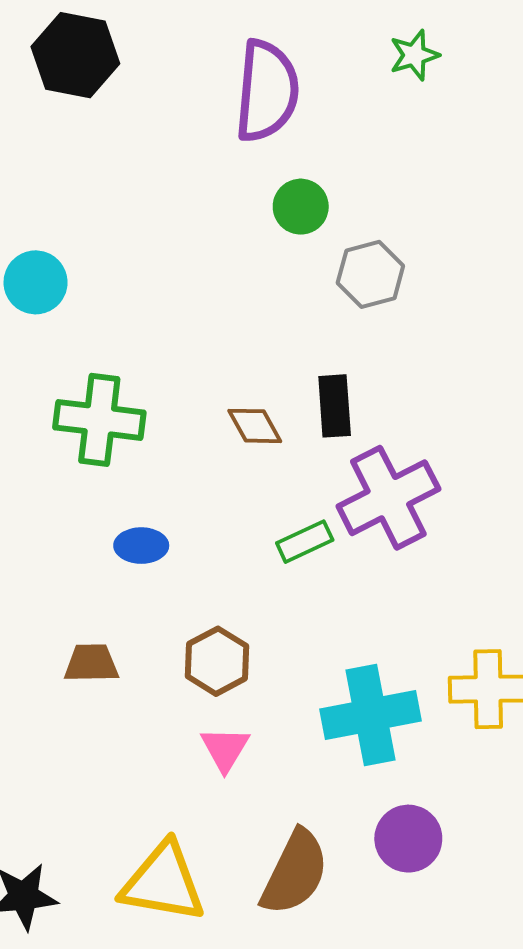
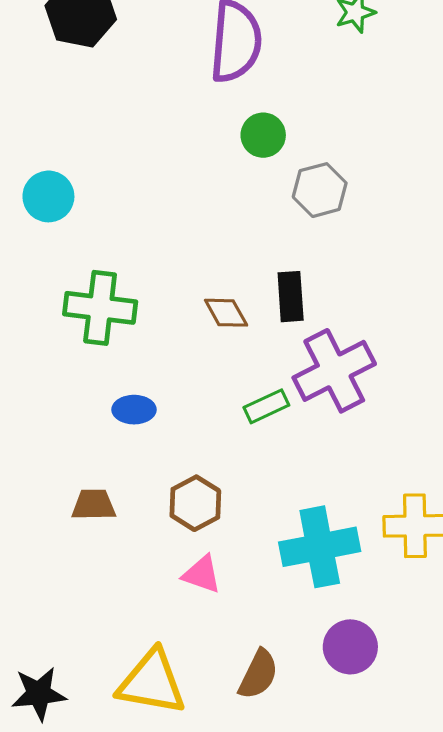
pink triangle: (225, 749) -> (202, 574), turned -42
brown semicircle: (295, 872) -> (258, 674), size x0.7

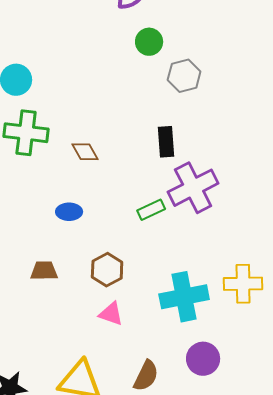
green cross: (100, 308) -> (26, 133), moved
brown diamond: (226, 313) -> (85, 152), moved

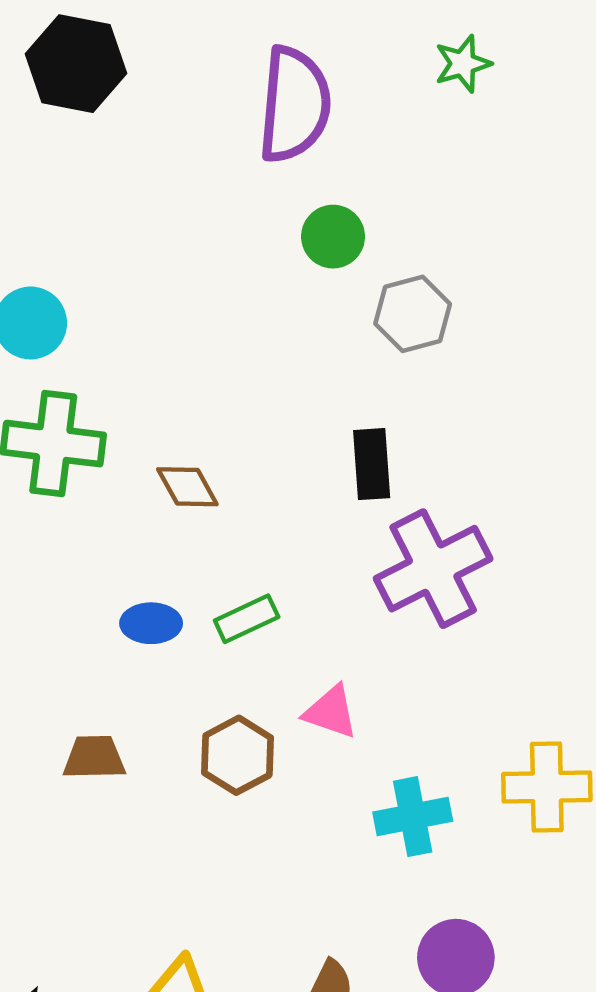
green rectangle: (151, 210) -> (247, 619), moved
cyan cross: (184, 297) -> (413, 817), size x0.7
pink triangle: (111, 314) -> (331, 712), moved

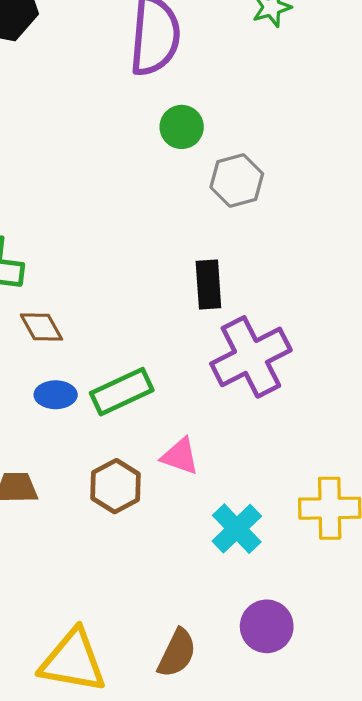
brown diamond: (187, 487) -> (41, 327), moved
green rectangle: (247, 619) -> (122, 392), size x1.4
cyan cross: (413, 817) -> (237, 529), turned -33

